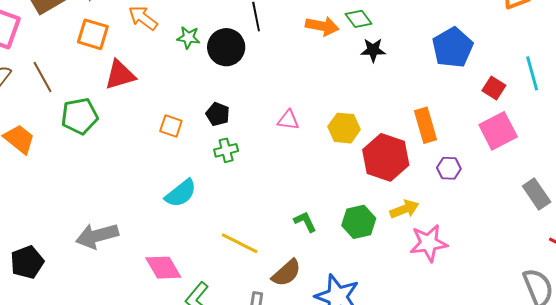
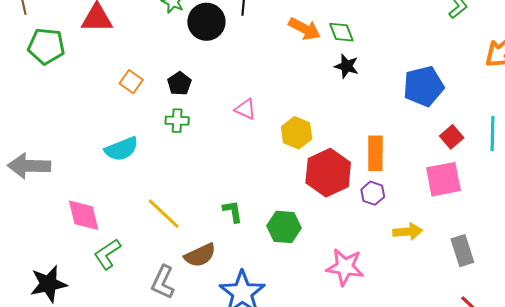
purple hexagon: (449, 168) -> (373, 193), moved
yellow arrow: (404, 209) -> (408, 232), moved

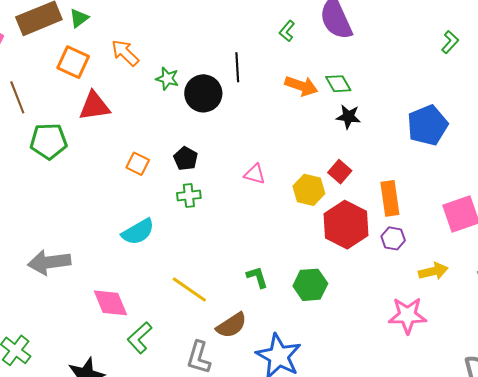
red square: (452, 137) -> (340, 172), moved
pink star: (345, 267) -> (407, 315), moved

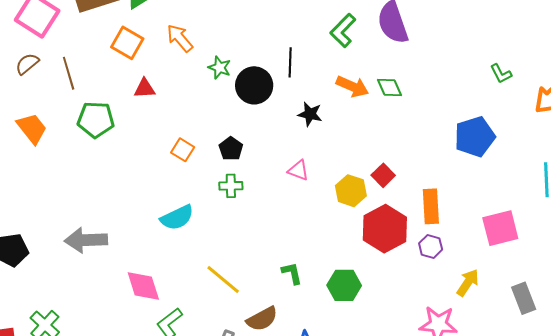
green L-shape: (287, 31) -> (343, 31), size x1.6
green L-shape: (450, 42) -> (501, 74), moved, turned 105
red triangle: (94, 106) -> (145, 88), size x0.7
black star: (348, 117) -> (310, 114), moved
yellow arrow: (433, 271) -> (468, 283), turned -48

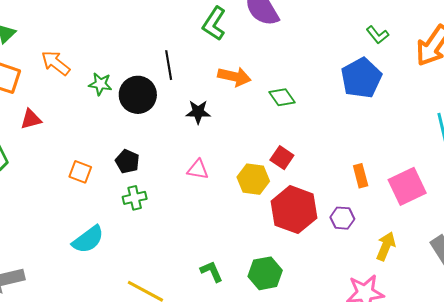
green diamond: (389, 88) -> (282, 97), moved
blue pentagon: (475, 137) -> (361, 78), moved
orange rectangle: (431, 206) -> (361, 176), moved, size x0.7

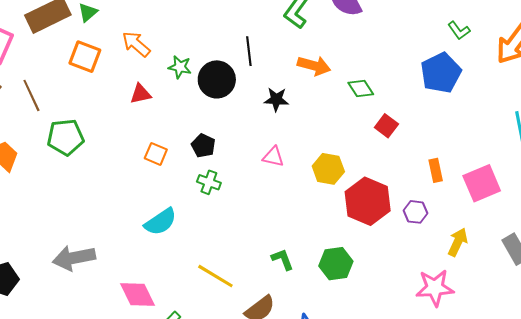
red triangle: (31, 119) -> (141, 94), moved
red square: (282, 158) -> (386, 126), moved
green cross: (135, 198) -> (209, 182), turned 30

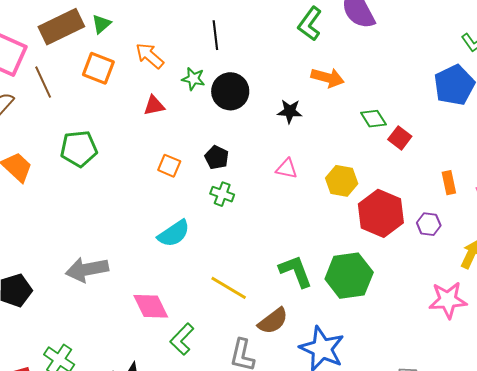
black line: (249, 51) -> (215, 35), moved
green diamond: (361, 88) -> (373, 119), moved
brown line: (31, 95) -> (43, 82), moved
green L-shape: (282, 259) -> (296, 271), size x1.5
green hexagon: (336, 264) -> (349, 276), size x1.4

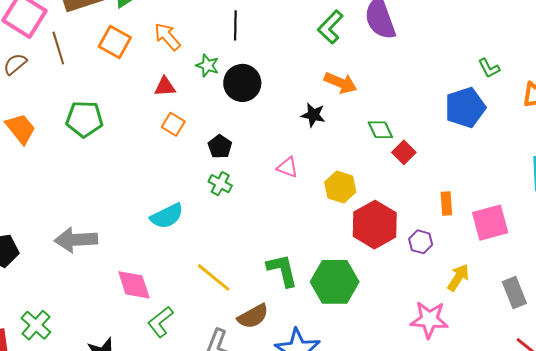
black star: (290, 111) -> (313, 115), moved
orange square: (169, 166) -> (173, 124), moved

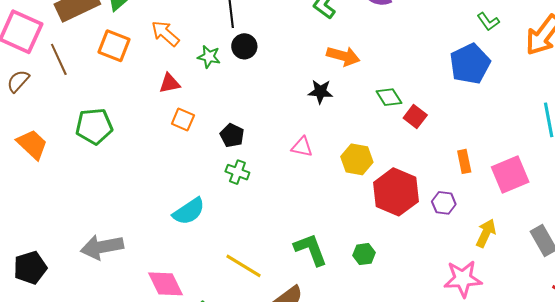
black circle: (242, 83) -> (244, 46), moved, size x0.7
green hexagon: (335, 282) -> (364, 254), size x0.5

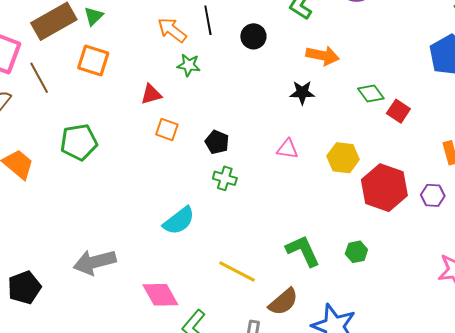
orange arrow: (165, 33) -> (172, 30), moved
black circle: (244, 46) -> (253, 36), moved

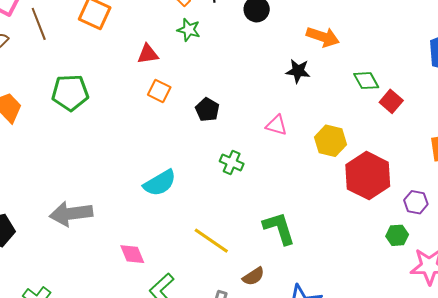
green cross: (225, 178) -> (232, 162), moved
purple hexagon: (433, 195) -> (416, 202), moved
green hexagon: (356, 252) -> (397, 235), moved
pink diamond: (160, 295) -> (132, 254), size x0.7
brown semicircle: (283, 302) -> (253, 276), size x0.7

